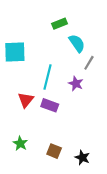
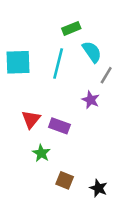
cyan line: (48, 77) -> (58, 63), moved
green star: (20, 143) -> (41, 153), moved

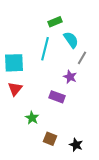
cyan square: (18, 62) -> (14, 63), moved
red triangle: (31, 119) -> (15, 89), moved
purple rectangle: (59, 126) -> (57, 97), moved

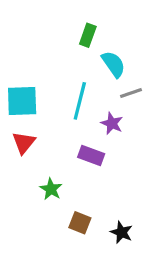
green rectangle: (55, 22) -> (88, 35), turned -48
cyan line: (45, 49) -> (80, 101), moved
gray line: (82, 58) -> (131, 93), turned 40

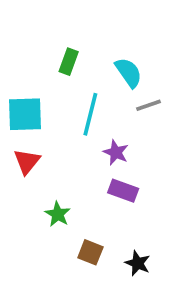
green rectangle: (88, 35) -> (69, 62), moved
purple star: (112, 123) -> (116, 152), moved
purple rectangle: (91, 155) -> (123, 191), moved

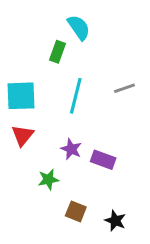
cyan semicircle: (129, 72) -> (79, 27), moved
purple star: (116, 152) -> (71, 149), moved
green star: (58, 214) -> (48, 180), turned 30

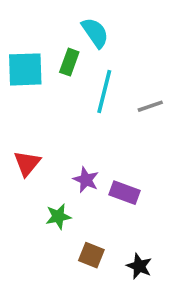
cyan square: (21, 96) -> (25, 69), moved
cyan line: (76, 96) -> (104, 91), moved

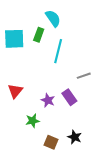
gray line: (150, 106) -> (84, 76), moved
purple rectangle: (125, 193) -> (69, 97), moved, turned 35
black star: (139, 266) -> (75, 137), moved

